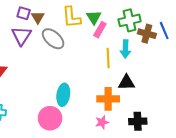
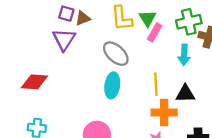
brown triangle: (38, 17) -> (83, 18), turned 40
gray ellipse: (53, 39) -> (116, 54), moved
yellow line: (108, 58) -> (156, 84), moved
cyan ellipse: (63, 95) -> (112, 85), moved

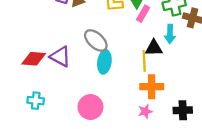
purple triangle: (64, 39) -> (60, 57), moved, turned -35
gray ellipse: (116, 54) -> (96, 40), moved
black triangle: (185, 94) -> (154, 48), moved

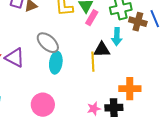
orange cross: (152, 87) -> (130, 89), moved
black cross: (183, 110) -> (114, 108), moved

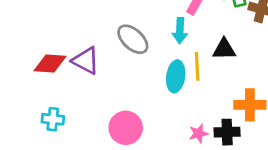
cyan arrow: (117, 37) -> (180, 31), moved
black triangle: (102, 50) -> (224, 49), moved
cyan ellipse: (56, 63) -> (176, 76), moved

